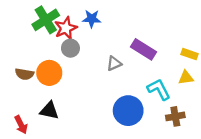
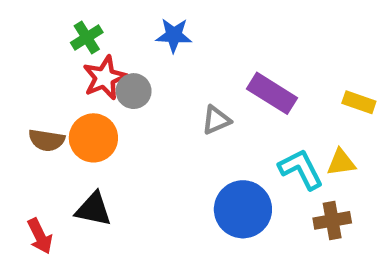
green cross: (46, 20) -> (87, 38), size x0.6
red star: (66, 28) -> (105, 78), moved
yellow triangle: (186, 78) -> (341, 162), moved

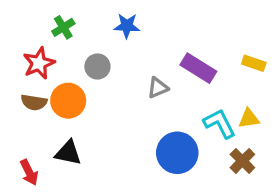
red star: (105, 78) -> (39, 63), moved
yellow rectangle: (359, 102) -> (254, 63), moved
brown cross: (332, 220) -> (242, 161), turned -35

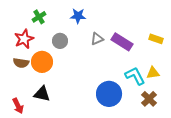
gray triangle: (158, 88) -> (97, 39), moved

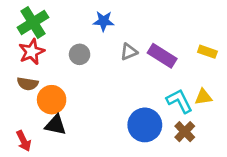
green cross: (39, 17) -> (33, 22), moved, size x1.6
orange circle: (42, 62) -> (52, 100), moved
brown cross: (149, 99) -> (185, 132), moved

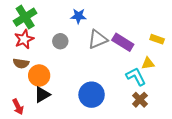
gray triangle: (129, 52) -> (98, 39), size x1.5
yellow triangle: (203, 97) -> (148, 63), moved
black triangle: (56, 125) -> (42, 95), turned -42
blue circle: (145, 125) -> (92, 95), moved

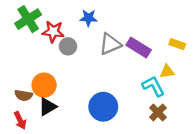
red star: (24, 39) -> (53, 32), moved, turned 30
brown semicircle: (21, 63) -> (24, 95), moved

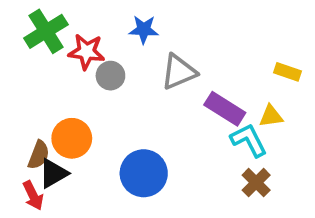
purple rectangle: (139, 48) -> (225, 109), moved
brown semicircle: (24, 95) -> (39, 155), turned -78
black triangle: (47, 107) -> (53, 173), moved
blue circle: (103, 107) -> (144, 173), moved

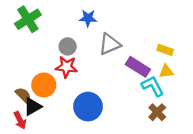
red star: (87, 52) -> (66, 67), moved
yellow rectangle: (287, 72) -> (165, 50), moved
brown semicircle: (39, 155) -> (23, 95), turned -66

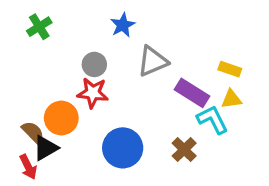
blue star: (88, 18) -> (123, 25), turned -30
green cross: (28, 19) -> (39, 27), size x0.7
brown cross: (157, 112) -> (184, 150), moved

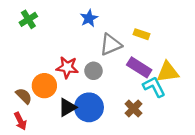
gray circle: (94, 64) -> (94, 71), moved
yellow rectangle: (230, 69) -> (141, 34), moved
yellow triangle: (231, 99) -> (168, 72), size x1.5
black triangle: (46, 148) -> (67, 107), moved

